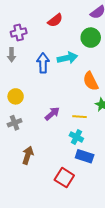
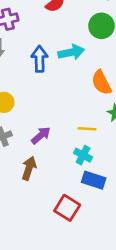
purple arrow: (52, 114) -> (41, 135), moved
brown arrow: (28, 155) -> (29, 168), moved

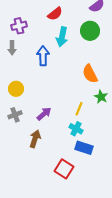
cyan arrow: (71, 52) -> (62, 37), moved, turned 114
yellow line: (87, 129) -> (79, 109), turned -72

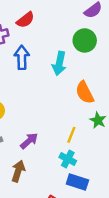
red semicircle: (55, 14) -> (25, 20), moved
cyan arrow: (62, 37) -> (59, 63), moved
blue arrow: (43, 56) -> (22, 57), moved

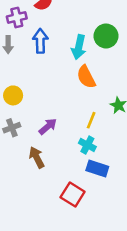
green circle: (85, 40) -> (106, 36), moved
orange semicircle: (85, 92) -> (86, 77), moved
brown arrow: (18, 171) -> (37, 157), turned -45

